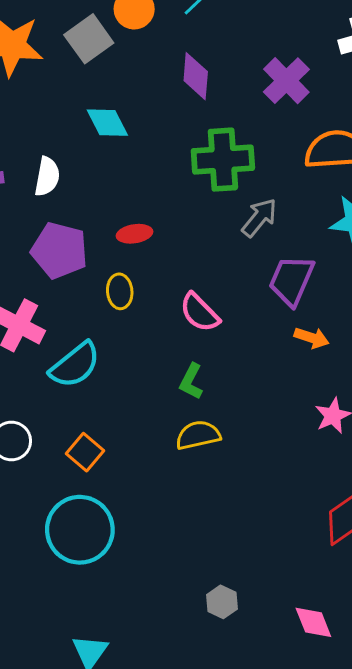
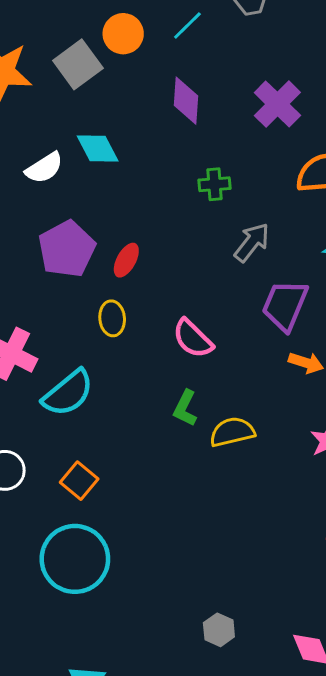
green cross: (223, 160) -> (215, 184), size x0.5
white semicircle: (47, 177) -> (44, 168), moved, turned 48
red ellipse: (135, 234) -> (126, 260), turned -52
purple pentagon: (59, 250) -> (67, 249), moved, turned 30
yellow semicircle: (198, 435) -> (232, 432), moved

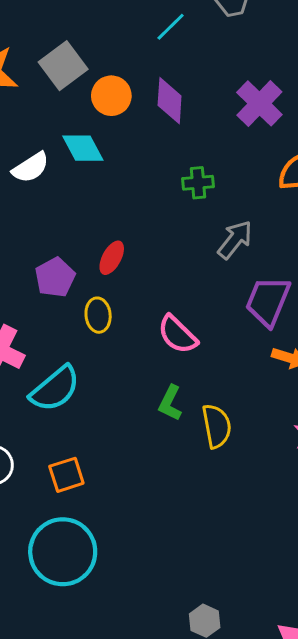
orange circle: (123, 34) -> (111, 96), moved
purple pentagon: (67, 249) -> (55, 277), moved, size x0.7
yellow semicircle: (232, 432) -> (217, 426), turned 93
orange square: (79, 481) -> (66, 475), turned 33

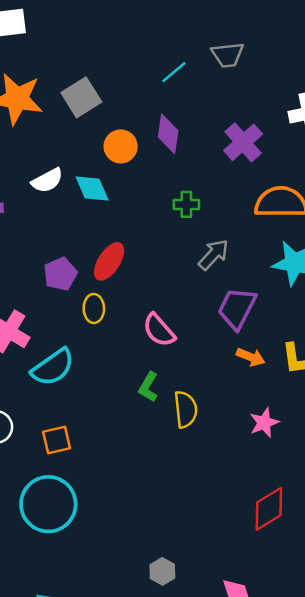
orange circle: (111, 96) -> (121, 146), moved
cyan diamond: (83, 148) -> (92, 188), moved
red ellipse: (112, 258) -> (109, 261), size x1.4

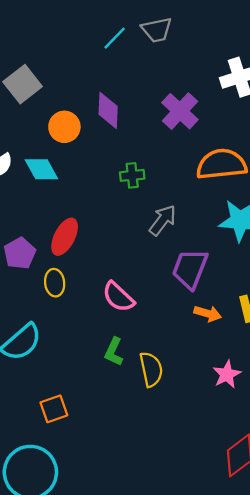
cyan line: (174, 72) -> (115, 38), moved
orange square: (57, 440) -> (54, 409), moved

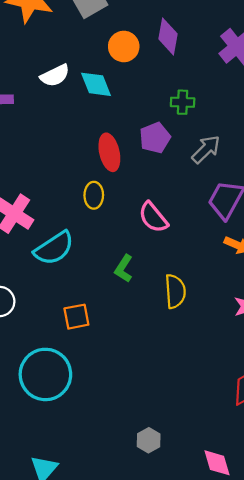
red ellipse: (65, 237) -> (109, 152), turned -48
purple pentagon: (20, 253) -> (155, 138), moved
green L-shape: (114, 352) -> (124, 269), moved

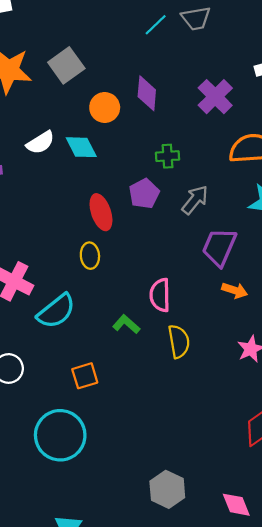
pink semicircle: (153, 217) -> (160, 295), moved, turned 44
green L-shape: (124, 269) -> (126, 324), turned 104
gray hexagon: (149, 440) -> (167, 489), size x1.5

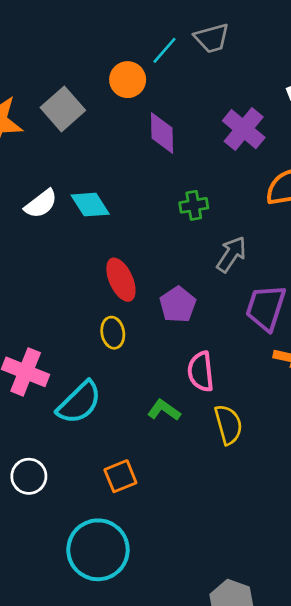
orange circle: (105, 108) -> (128, 80), moved
purple pentagon: (144, 194) -> (178, 305), moved

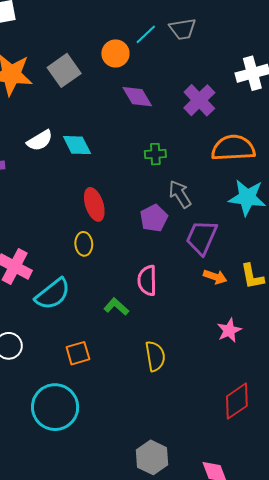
purple diamond: (162, 133) -> (137, 97), turned -36
gray arrow: (231, 254) -> (180, 194), turned -72
purple pentagon: (178, 305) -> (154, 218), moved
yellow semicircle: (228, 425) -> (155, 356), moved

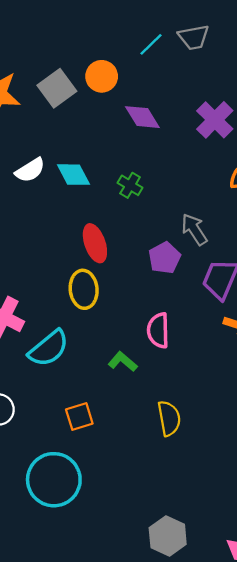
orange circle: (115, 53) -> (102, 76), moved
green cross: (155, 154) -> (130, 185), moved, turned 35
yellow ellipse: (84, 244) -> (84, 289), size x1.4

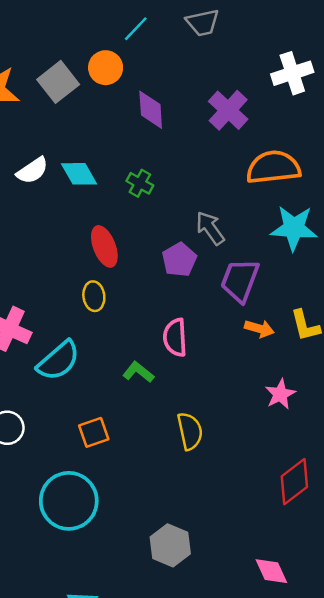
cyan line: (151, 44) -> (136, 29), moved
purple diamond: (142, 117) -> (151, 110), turned 30
yellow ellipse: (84, 289) -> (94, 296), size x0.7
gray hexagon: (168, 536) -> (170, 545), moved

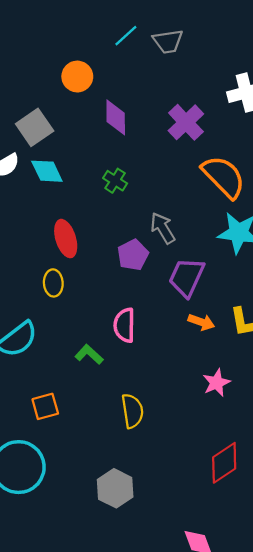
cyan line: (136, 29) -> (126, 36), moved
gray square: (58, 82) -> (35, 127), moved
orange semicircle: (273, 167) -> (224, 177), turned 48
green cross: (140, 183) -> (115, 181), moved
gray hexagon: (170, 545) -> (115, 488), moved

